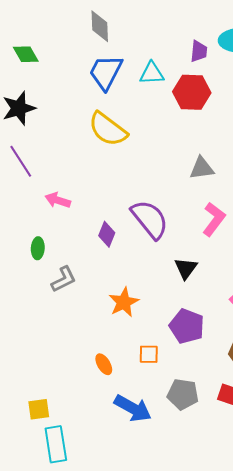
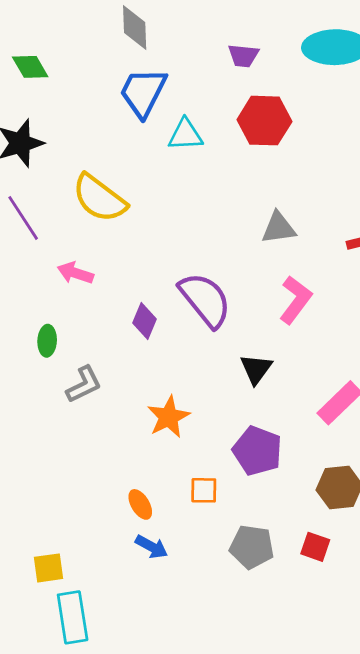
purple trapezoid: (199, 51) -> (243, 56), moved, turned 90
cyan triangle: (152, 73) -> (185, 135), moved
yellow semicircle: (108, 129) -> (99, 198), moved
blue arrow: (133, 408) -> (152, 547), moved, size x0.6

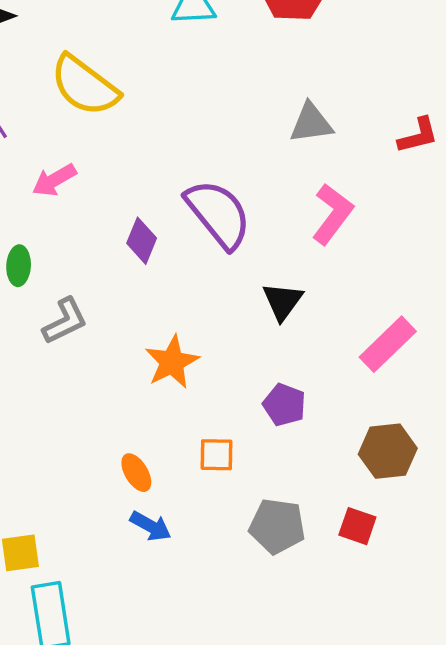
pink arrow: (75, 273) -> (54, 180), turned -48
purple pentagon: (257, 451) -> (284, 405), size x0.7

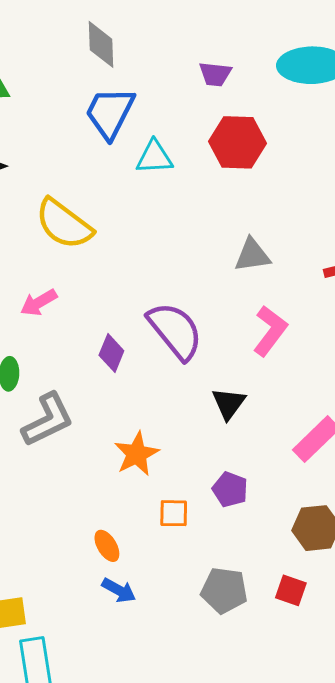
gray L-shape: (65, 321) -> (48, 420), size x1.4
orange square: (217, 455) -> (174, 513), moved

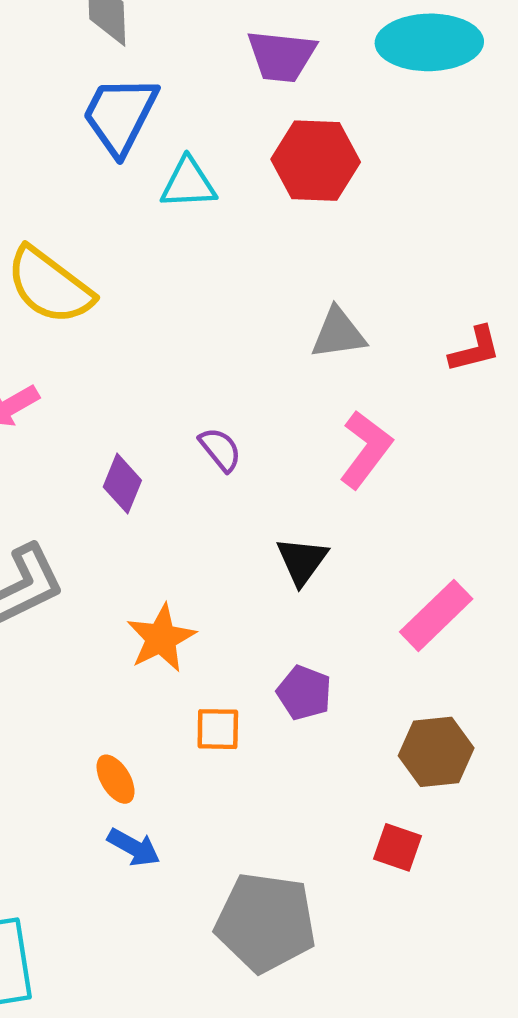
purple trapezoid: (215, 74) -> (282, 56), size x1.4
purple semicircle: (175, 331) -> (220, 449), size x0.5
gray pentagon: (224, 590) -> (266, 922), moved, size x1.4

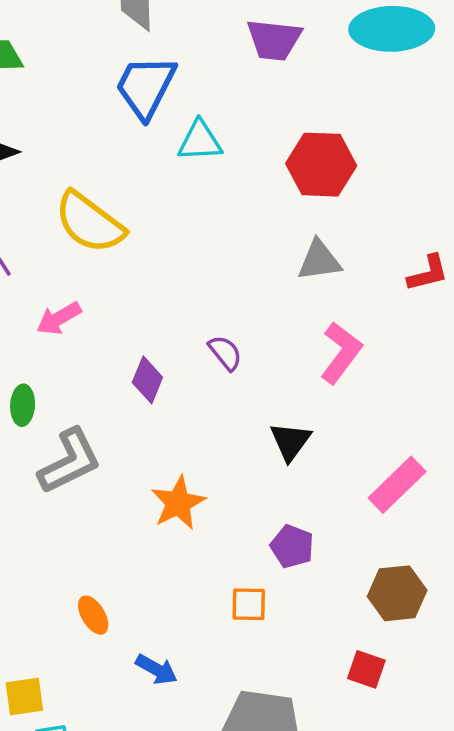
red hexagon: (316, 161) -> (321, 165), moved
orange square: (218, 729) -> (249, 604), moved
orange ellipse: (116, 779) -> (93, 615), moved

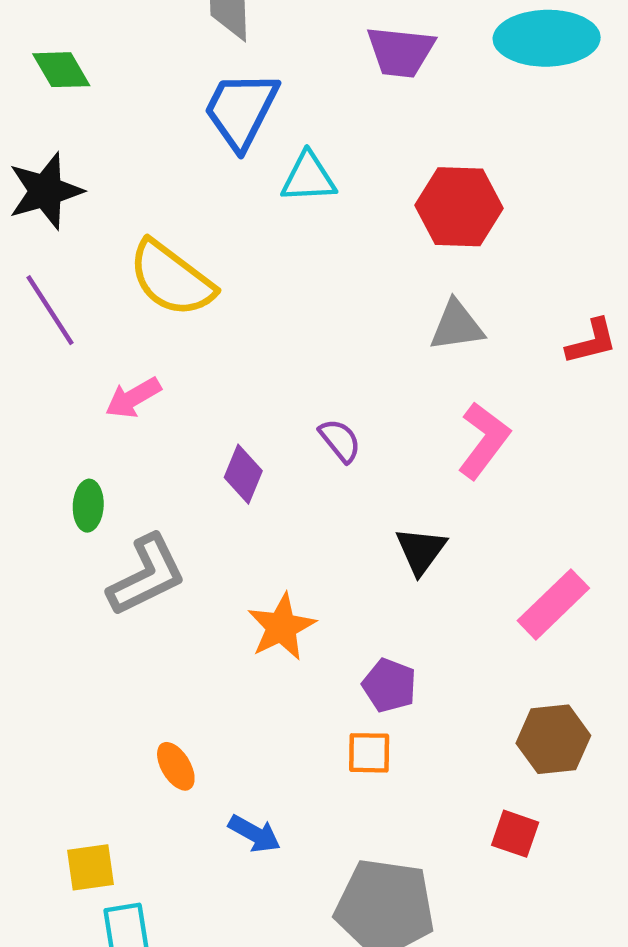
purple pentagon: (292, 546) -> (389, 685), moved

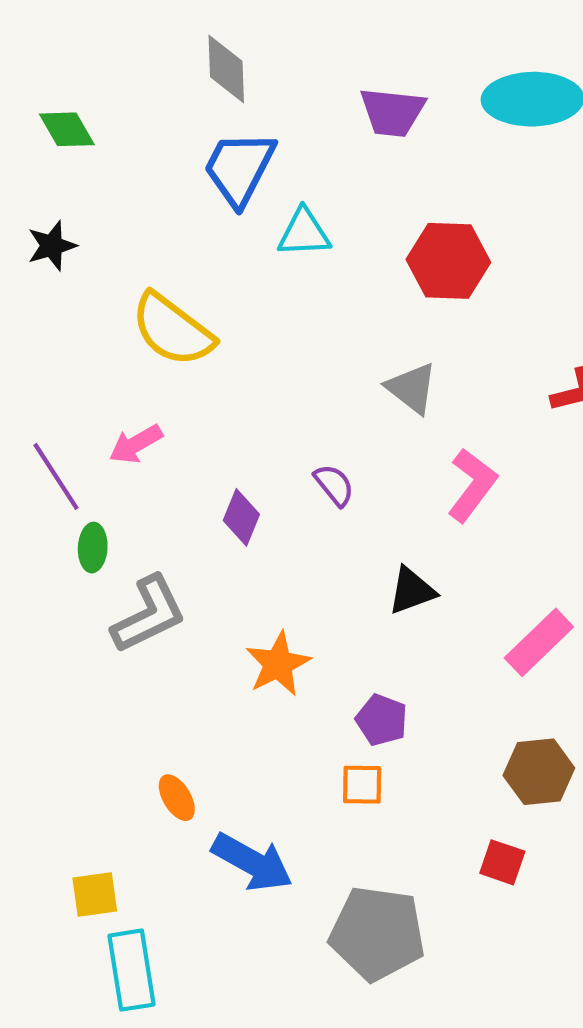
black star: (46, 191) -> (52, 246), size x0.7
purple line: (50, 310) -> (56, 476), moved
gray triangle: (457, 326) -> (412, 388), moved, turned 46
black triangle: (421, 551) -> (412, 591), turned 34
blue arrow: (254, 834) -> (252, 862), size x1.6

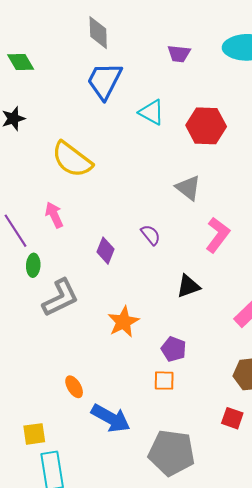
purple trapezoid: (392, 112) -> (179, 54), size x0.7
cyan triangle: (304, 233) -> (152, 112), moved, turned 32
pink arrow: (136, 444) -> (54, 215), turned 95

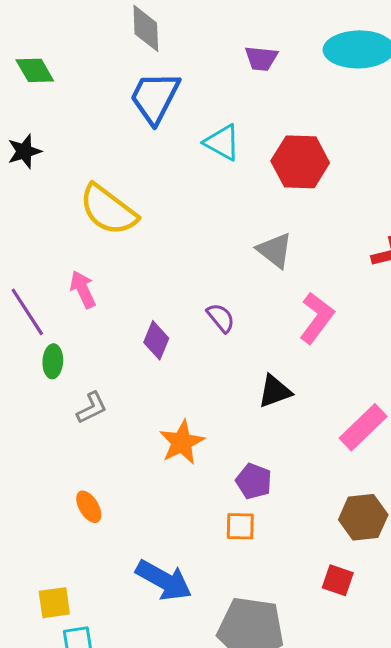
gray L-shape: (60, 298) -> (92, 408), size x0.6
orange ellipse: (74, 387) -> (89, 507), moved

